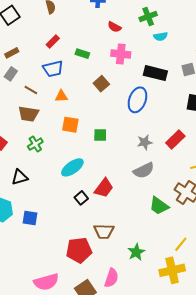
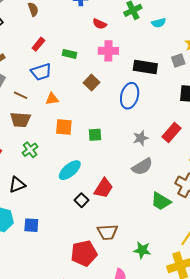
cyan semicircle: (161, 36) -> (159, 23), moved
green star: (136, 252) -> (142, 250), turned -30

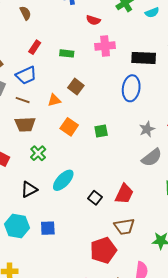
blue trapezoid: (41, 72) -> (26, 75), moved
brown square: (92, 83) -> (76, 87), moved
orange square: (64, 127) -> (69, 127), turned 36
cyan ellipse: (70, 170) -> (63, 180), moved
red trapezoid: (103, 188) -> (124, 194), moved

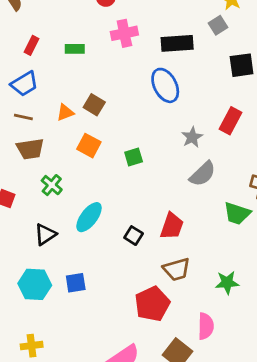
brown square: (76, 87) -> (94, 105), moved
blue ellipse: (131, 88) -> (165, 85), turned -30
green square: (101, 131) -> (134, 157), moved

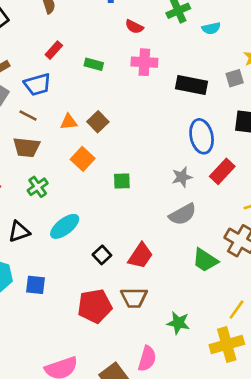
blue ellipse: (165, 85) -> (202, 136), moved
red pentagon: (152, 304) -> (95, 306), moved

